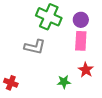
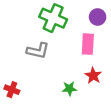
purple circle: (81, 20) -> (98, 17), moved

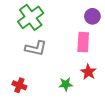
green cross: (53, 18) -> (31, 17), moved, turned 30
red cross: (12, 90) -> (19, 85), moved

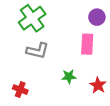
red star: (88, 72) -> (98, 85), moved
green star: (66, 84) -> (69, 77), moved

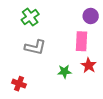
green cross: (32, 18) -> (30, 17), size x0.7
red star: (98, 85) -> (89, 65), moved

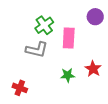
green cross: (30, 17) -> (44, 25), moved
pink rectangle: (82, 41) -> (69, 38), moved

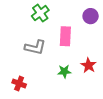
green cross: (44, 25) -> (40, 13), moved

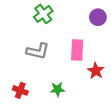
pink rectangle: (65, 36) -> (77, 50), moved
green star: (64, 71) -> (57, 89), moved

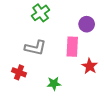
purple circle: (98, 17) -> (87, 24), moved
red cross: (20, 90) -> (19, 72), moved

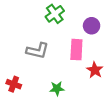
green cross: (41, 13) -> (55, 14), moved
red cross: (19, 72) -> (14, 84), moved

